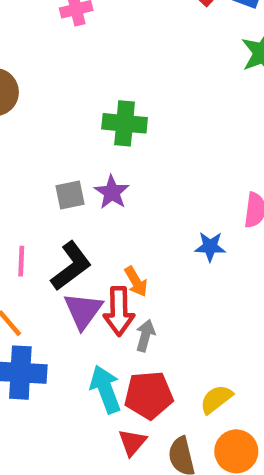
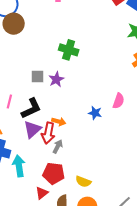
orange arrow: (136, 282) -> (59, 122), turned -56
cyan arrow: (105, 389) -> (19, 166), moved
yellow semicircle: (216, 399) -> (83, 182), turned -133

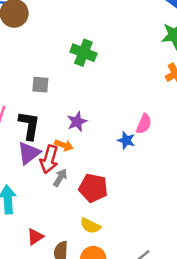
purple star: (56, 79) -> (77, 122), moved
black L-shape: (31, 108) -> (29, 126), turned -60
blue star: (95, 113) -> (126, 140), moved
red pentagon: (54, 173) -> (93, 188), moved

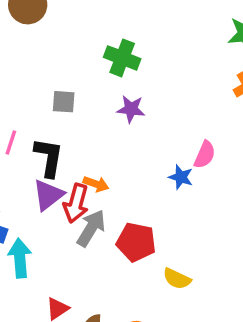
purple star: (77, 122) -> (131, 109), moved, turned 30
gray arrow: (60, 178) -> (91, 228), size x1.5
yellow semicircle: (90, 226) -> (177, 279), moved

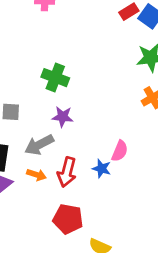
red arrow: (76, 203) -> (67, 172), moved
gray arrow: (91, 228) -> (39, 145), moved, turned -148

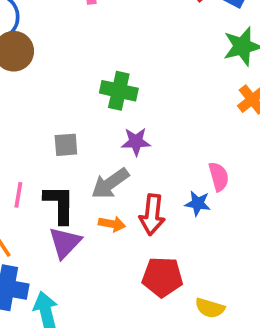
pink semicircle: (120, 151) -> (219, 177), turned -30

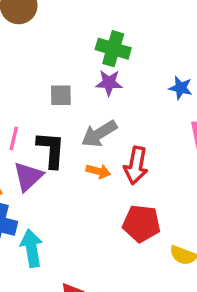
purple star: (136, 142) -> (109, 83), moved
blue star: (198, 203) -> (181, 88), moved
purple triangle: (65, 243) -> (28, 176), moved

